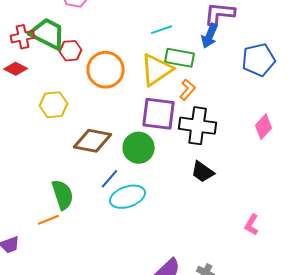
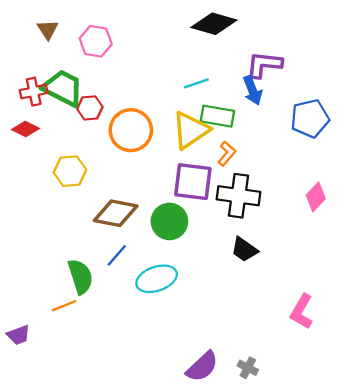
blue arrow: (210, 36) -> (253, 90), turned -45
blue line: (110, 179) -> (117, 255), moved
pink L-shape: (252, 225) -> (302, 312), size x1.4

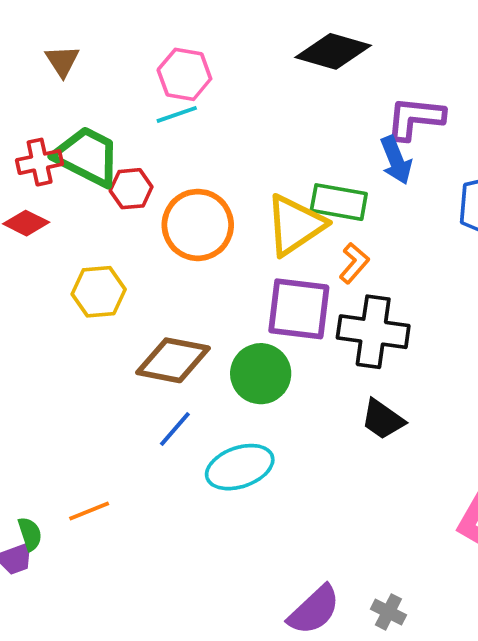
pink hexagon: (96, 41) -> (184, 74), moved
cyan line: (196, 83) -> (177, 114), moved
green semicircle: (80, 276) -> (30, 534), moved, size x0.6

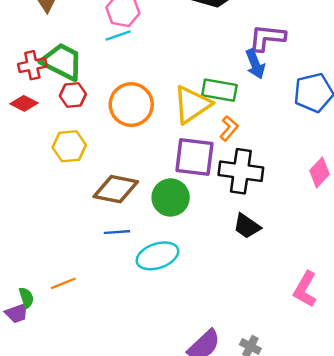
red hexagon: (131, 189) -> (73, 95), moved
blue line: (175, 429) -> (117, 232), turned 45

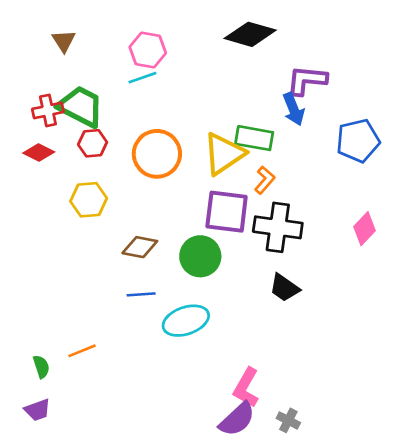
brown diamond: (116, 189) -> (140, 247), size x0.7
pink L-shape: (305, 289) -> (246, 388), moved
purple trapezoid: (17, 313) -> (37, 410), moved

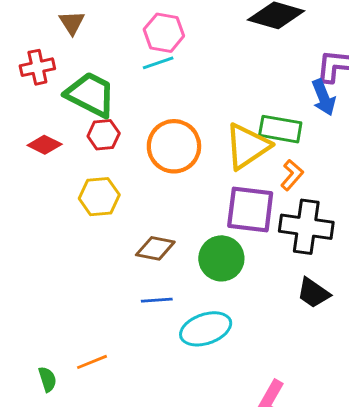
red cross: (48, 110) -> (37, 67), moved

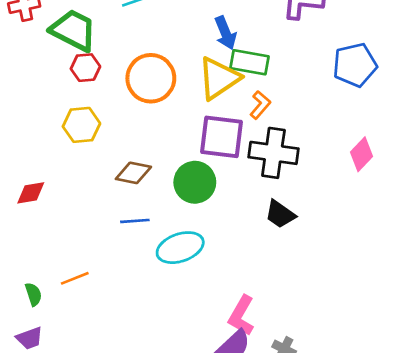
blue arrow: (323, 97) -> (225, 33), moved
red diamond: (45, 145) -> (31, 193), moved, turned -36

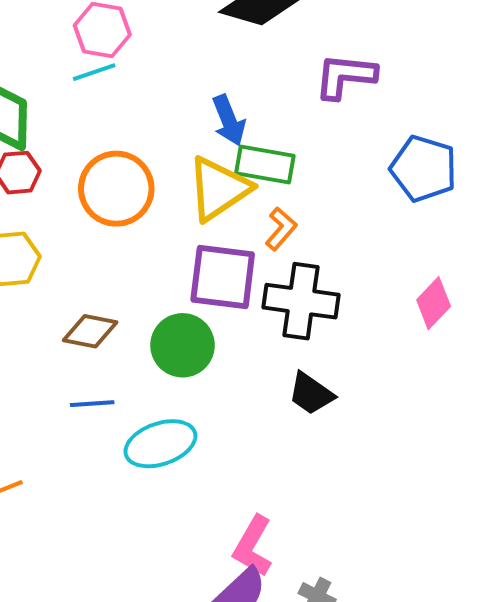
blue pentagon: (355, 65) -> (424, 169), turned 30

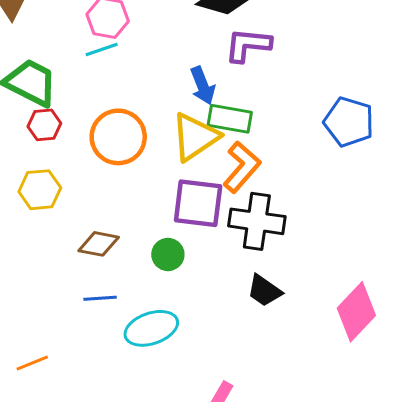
purple L-shape: (345, 76) -> (248, 45), moved
orange L-shape: (281, 229) -> (242, 167), size x1.6
pink diamond: (434, 303) -> (356, 312), moved, size x1.5
green circle: (183, 345) -> (168, 254), size x0.7

